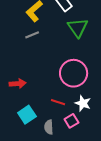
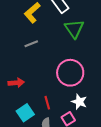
gray line: (32, 35) -> (31, 44), moved
red line: (58, 102) -> (47, 103), moved, turned 56

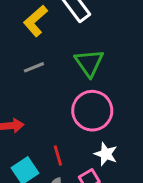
green triangle: (74, 29) -> (89, 63), moved

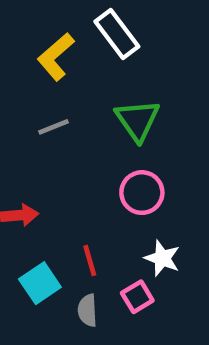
pink circle: (92, 111) -> (142, 193), size x0.7

